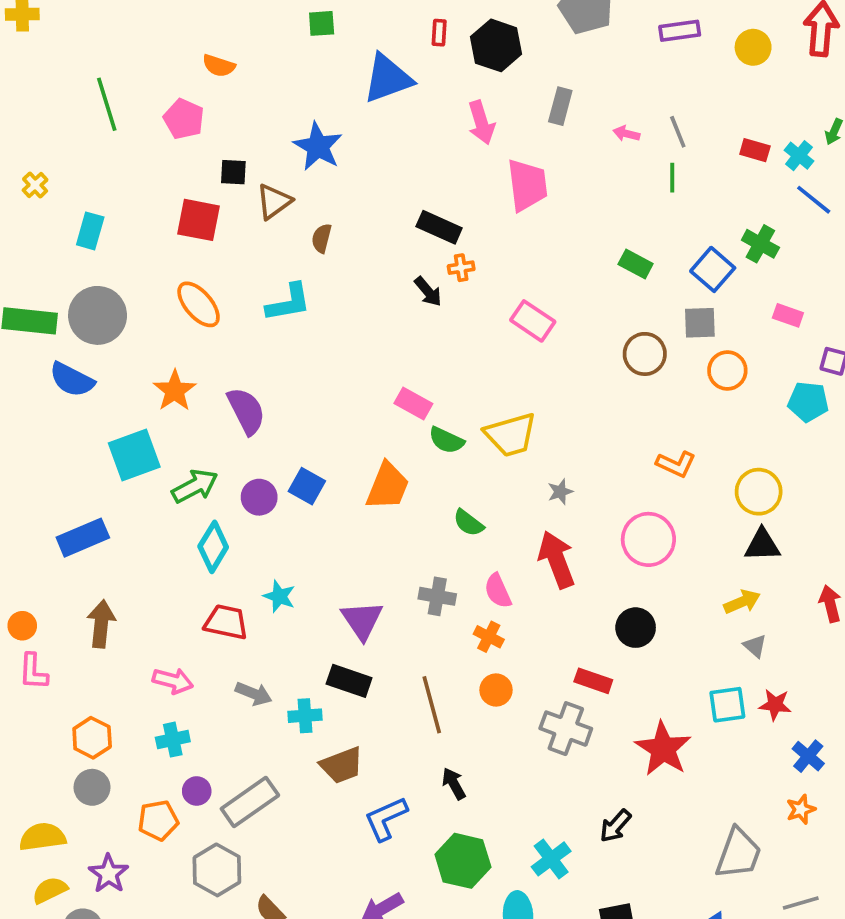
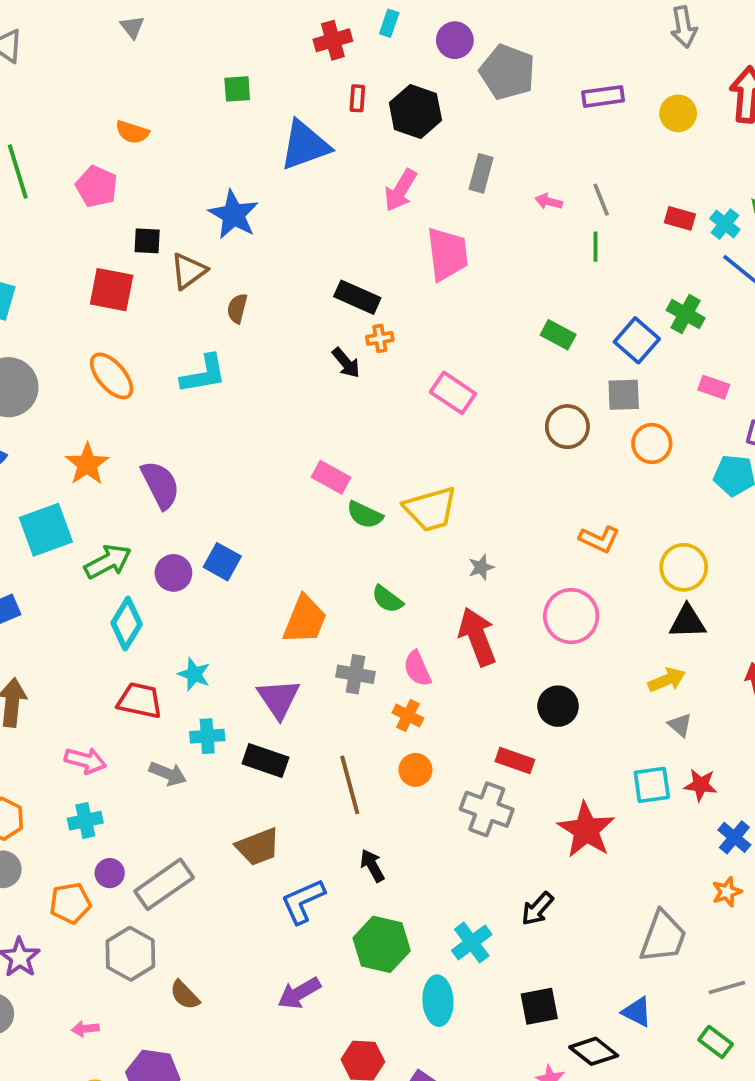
pink arrow: (481, 123) -> (400, 190), turned 48
orange trapezoid: (388, 486) -> (305, 620), moved
cyan cross: (305, 716) -> (207, 736), moved

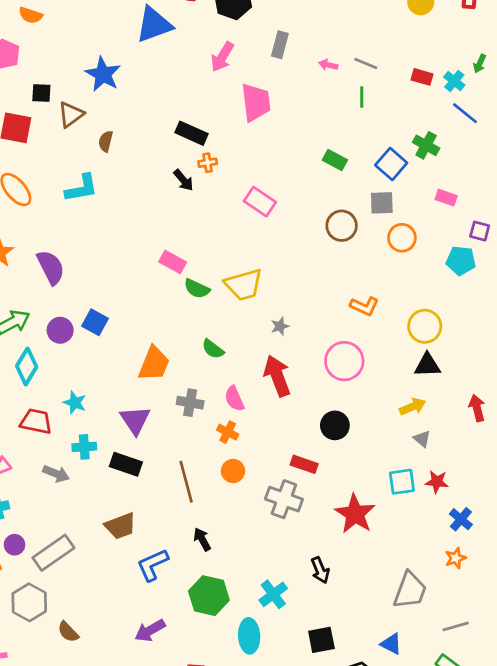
gray line: (601, 200) -> (366, 64), turned -45
black arrow: (537, 909) -> (320, 570), turned -65

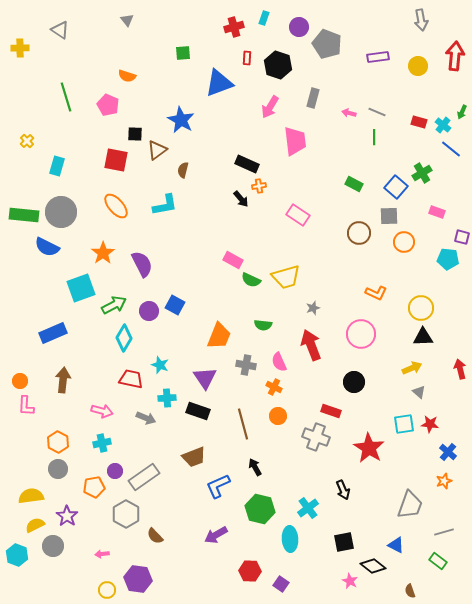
green cross: (426, 145) -> (422, 173), turned 30
green semicircle: (213, 349) -> (263, 325), turned -30

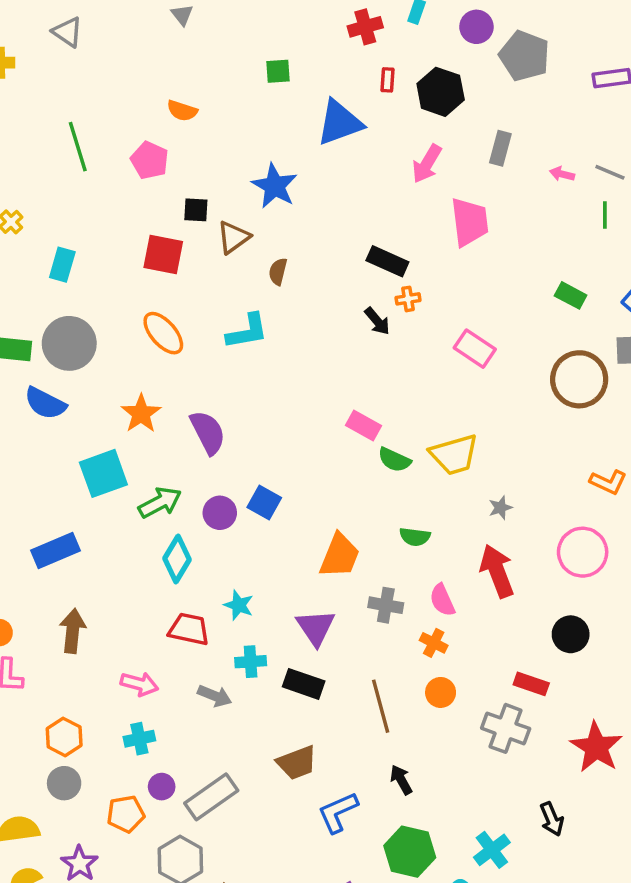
brown circle: (359, 233) -> (579, 379), size x1.4

